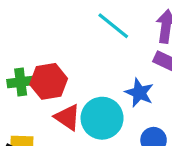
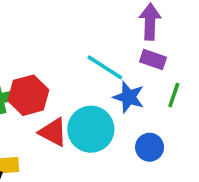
cyan line: (113, 26) -> (105, 67), moved

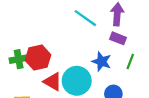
cyan line: (105, 67) -> (85, 18), moved

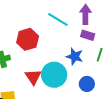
red hexagon: (38, 58) -> (28, 39), moved
red triangle: (53, 82) -> (33, 77), turned 30

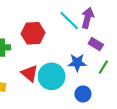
purple arrow: (85, 14) -> (87, 18), moved
blue star: (75, 56) -> (77, 63), turned -30
red triangle: (33, 77) -> (29, 73), turned -30

